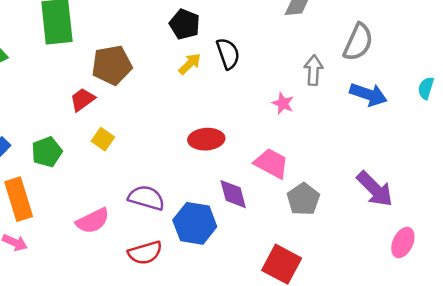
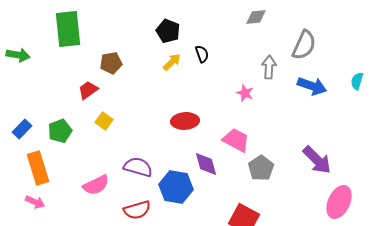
black semicircle: (228, 54) -> (202, 54), size x0.7
brown pentagon: (112, 65) -> (111, 63), size x0.7
pink ellipse: (403, 243) -> (339, 202), size x1.4

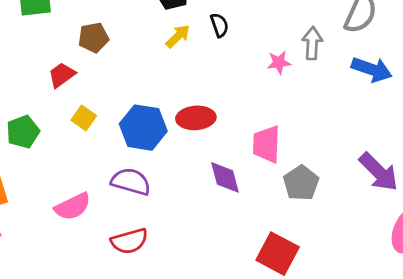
pink star: (245, 93) -> (279, 63), moved, turned -30
pink trapezoid: (236, 140) -> (266, 144), turned -116
blue hexagon: (176, 187) -> (143, 128), moved

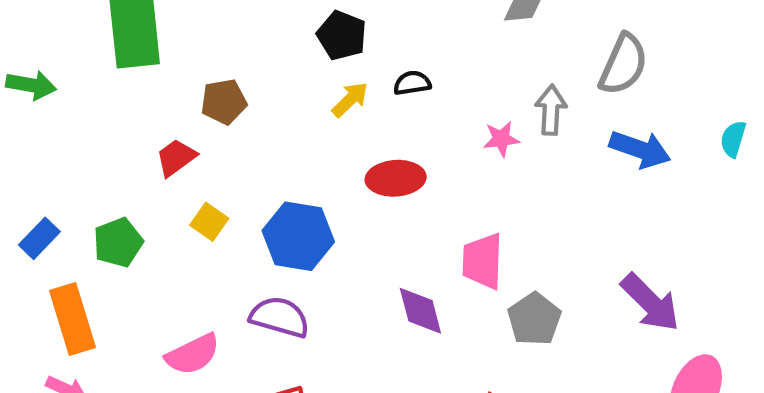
black semicircle: (219, 25) -> (412, 83), turned -80
red ellipse: (196, 118) -> (396, 178), moved

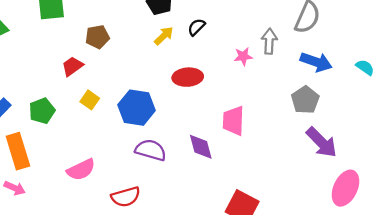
black semicircle: (412, 83) -> (196, 27), turned -36
cyan semicircle: (733, 139) -> (365, 67), moved, turned 108
purple semicircle: (280, 317) -> (151, 150), moved
gray pentagon: (534, 319) -> (305, 100), moved

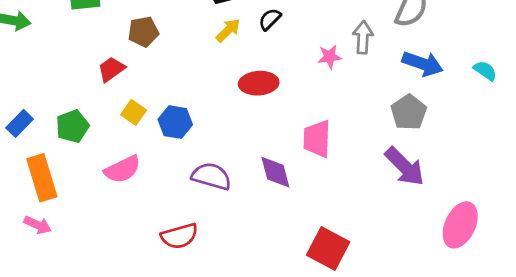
blue hexagon: (137, 108) -> (175, 122), moved, size x0.7
purple arrow: (322, 142) -> (405, 167), moved
pink semicircle: (81, 170) -> (122, 169), moved

